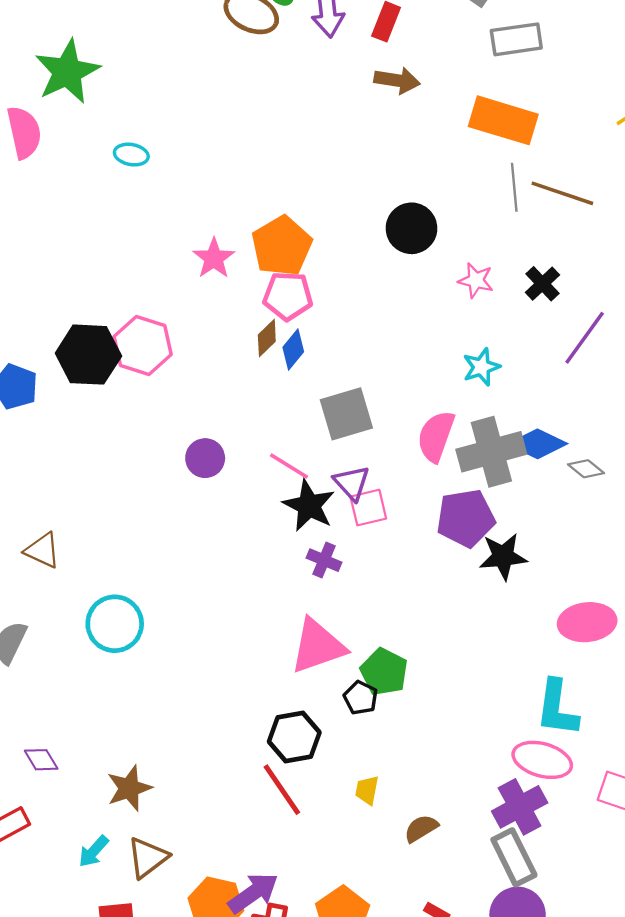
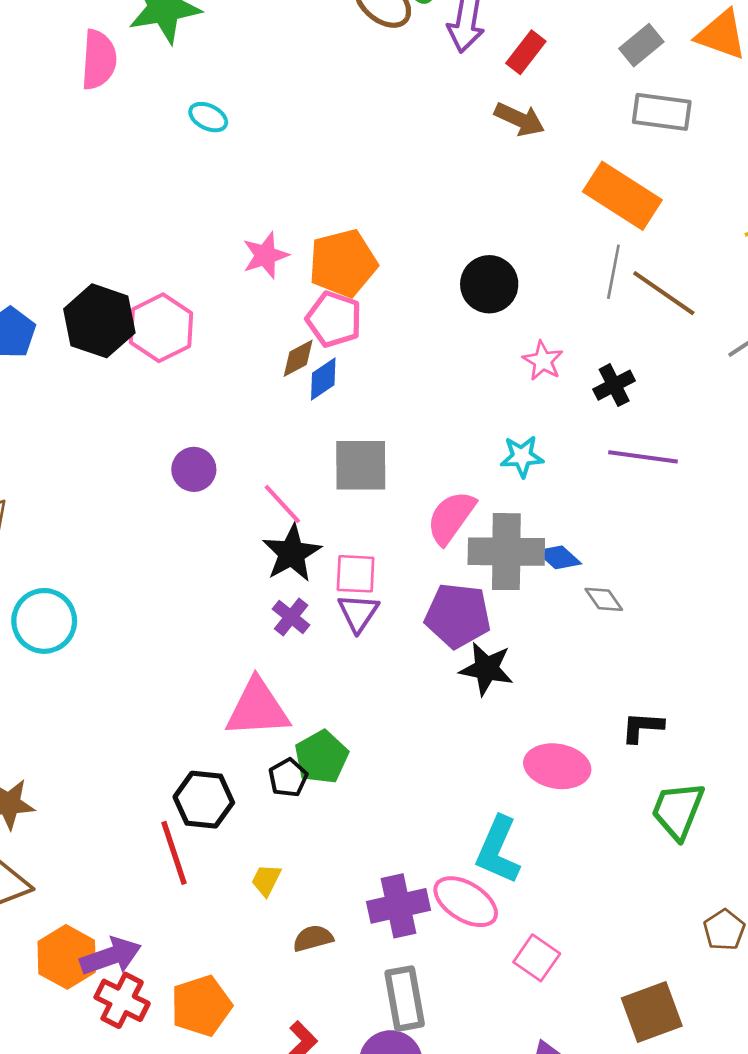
purple line: (585, 338) -> (643, 457), turned 46
blue diamond: (537, 444) -> (559, 557), size x0.7
purple triangle: (352, 483) -> (358, 613), moved
purple cross: (520, 807) -> (399, 906), moved

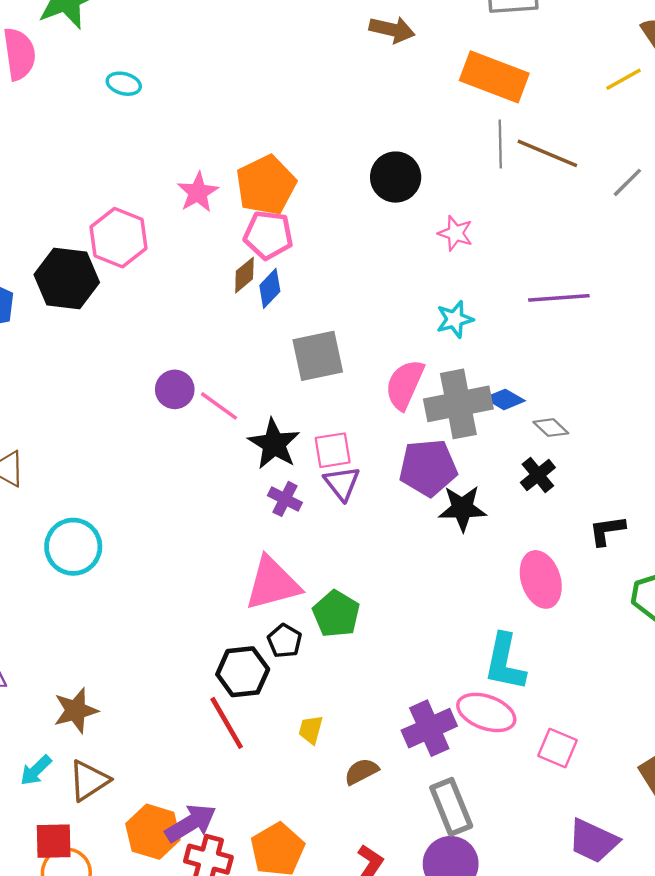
pink hexagon: (161, 328) -> (118, 238), moved
black cross: (614, 385) -> (538, 475), moved
pink line: (282, 504) -> (219, 406), moved
pink ellipse: (557, 766) -> (541, 579), turned 74
black pentagon: (288, 778) -> (285, 641), moved

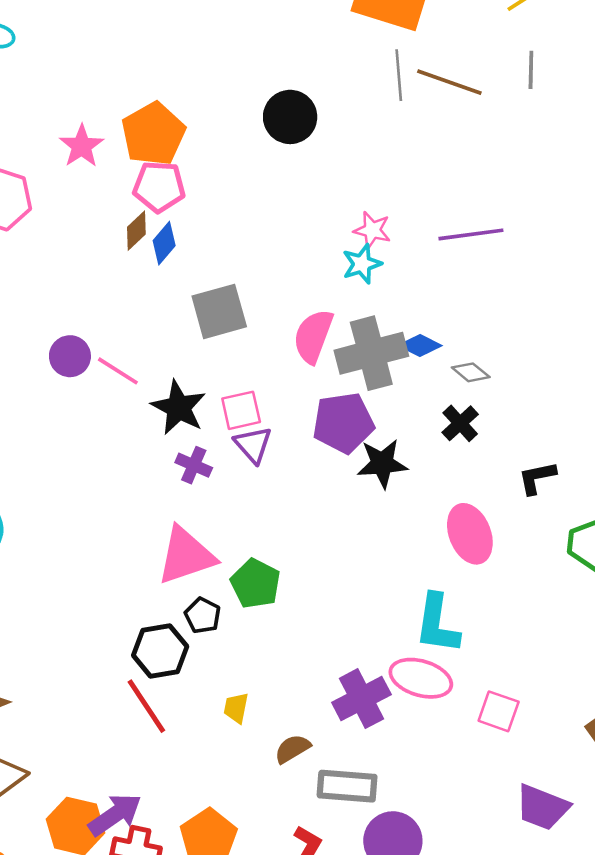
gray line: (627, 182) -> (531, 70), moved, turned -40
pink star: (455, 233) -> (372, 230), moved
gray rectangle: (451, 807) -> (347, 786), moved, turned -60

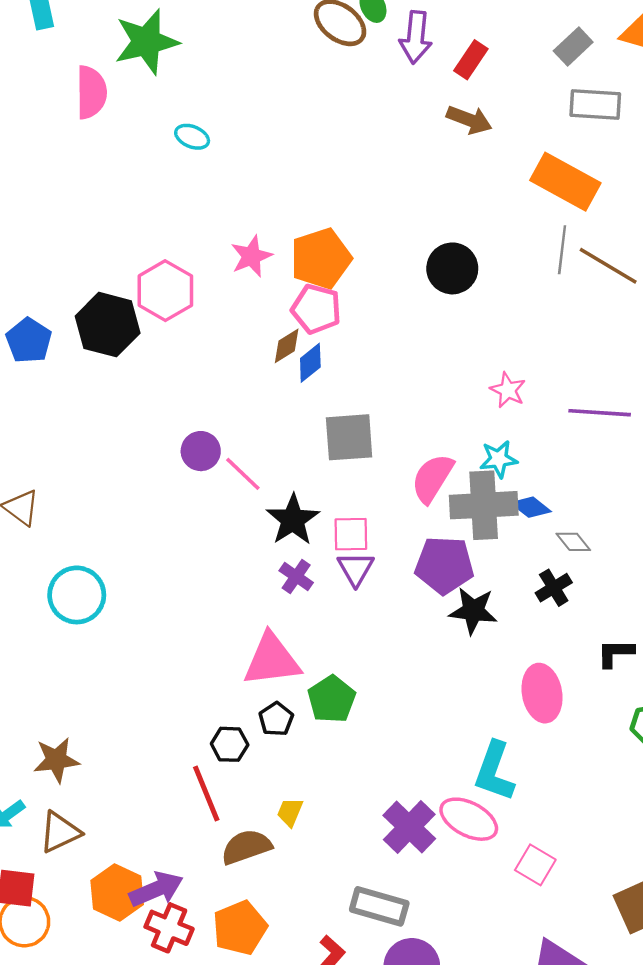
cyan star: (362, 264) -> (499, 459), moved
black hexagon: (160, 651) -> (230, 744), size x0.7
purple cross: (361, 699) -> (409, 827), turned -30
brown semicircle: (292, 749) -> (246, 847), moved, size x1.4

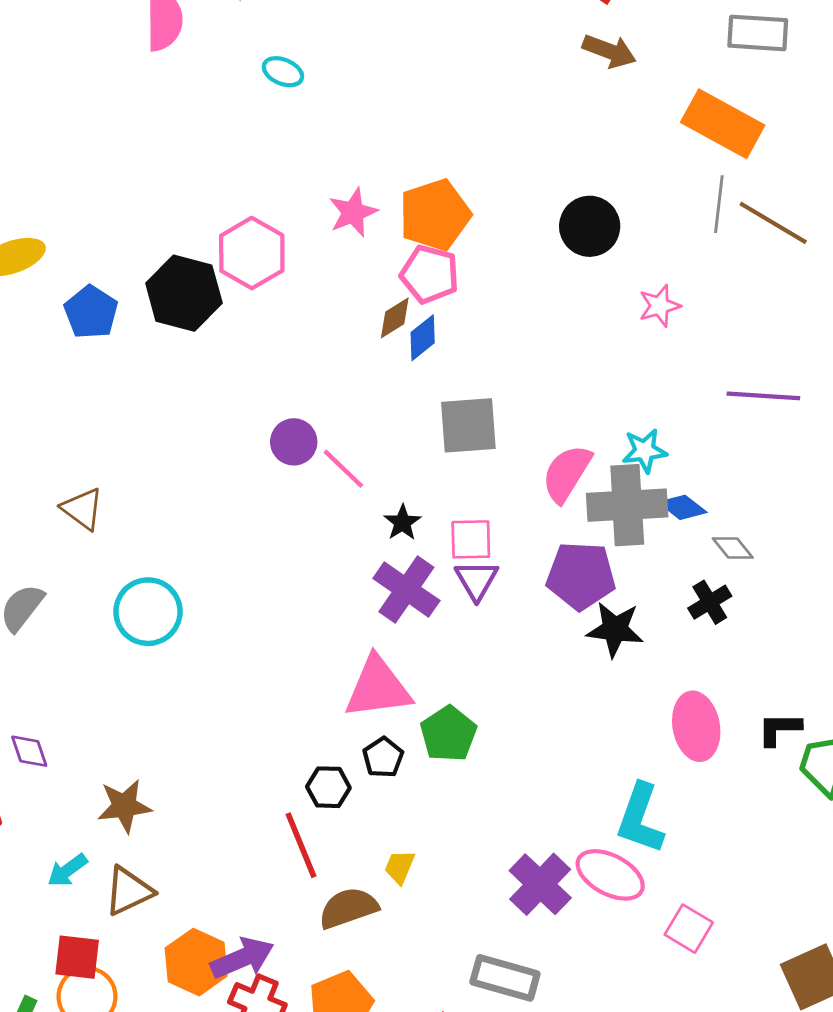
pink star: (508, 390) -> (660, 306), moved, turned 30
black star: (293, 520) -> (402, 523), size x0.6
purple cross: (296, 577) -> (406, 589), size x1.6
black L-shape: (615, 653) -> (779, 729), moved

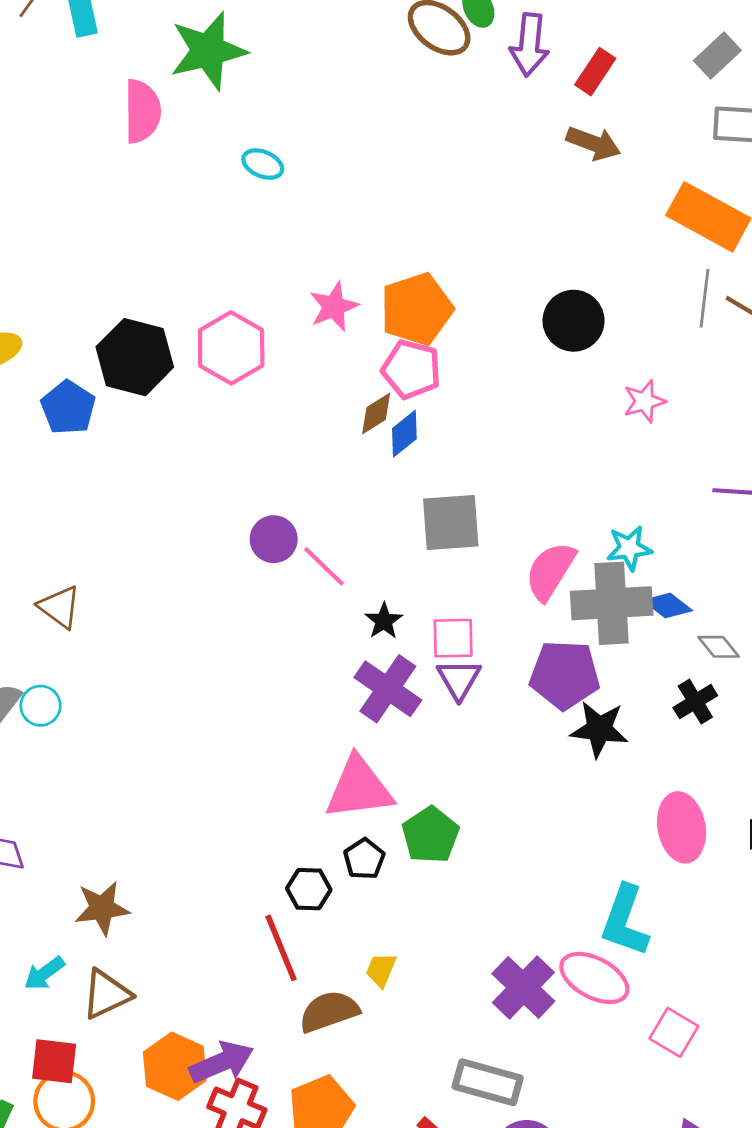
black hexagon: (184, 293) -> (135, 357), moved
cyan circle: (148, 612) -> (41, 706), moved, size x0.6

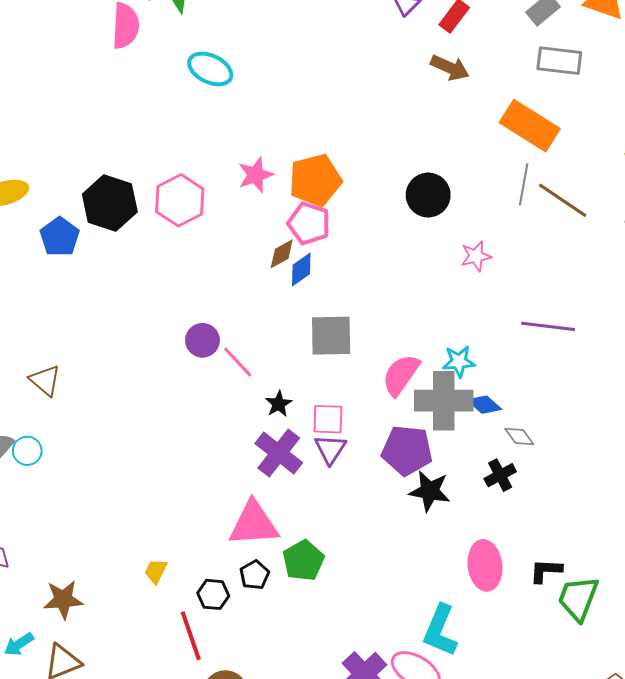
cyan ellipse: (263, 164) -> (210, 69), size x1.5
yellow trapezoid: (381, 970) -> (156, 571), moved

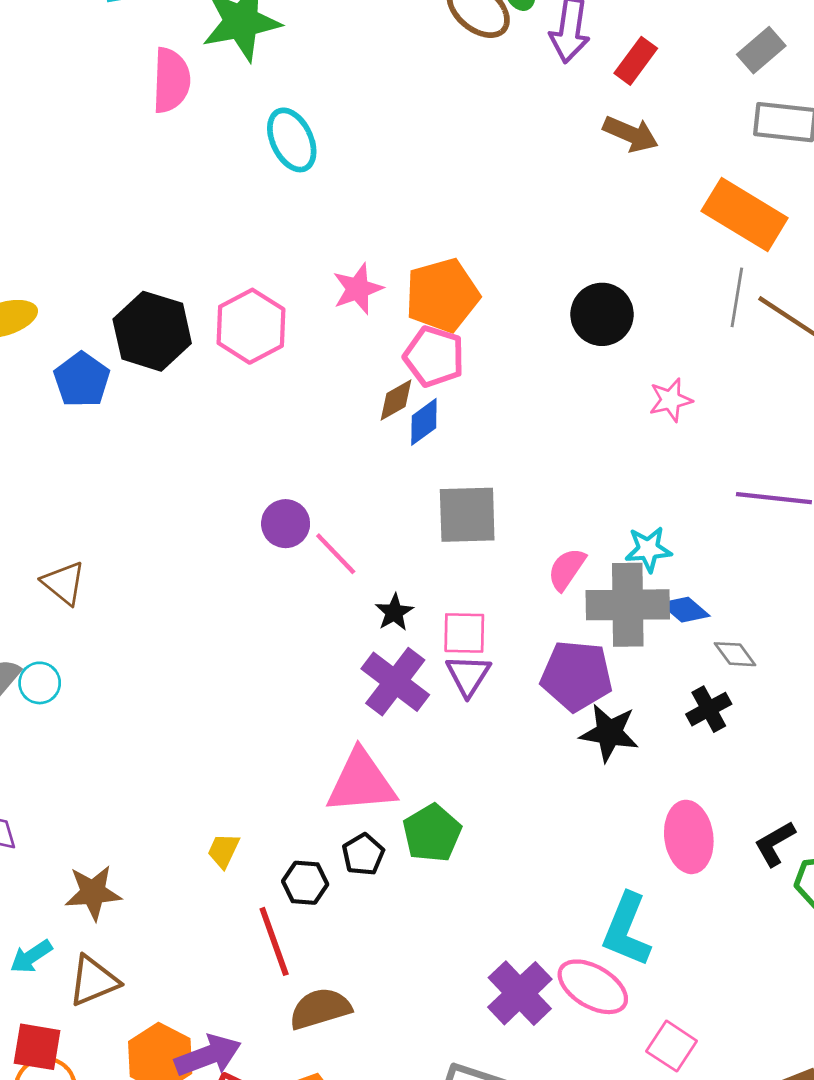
cyan ellipse: (210, 69) -> (292, 140), turned 39
pink semicircle: (401, 375) -> (567, 569), size x0.7
black L-shape: (546, 571) -> (775, 844), turned -32

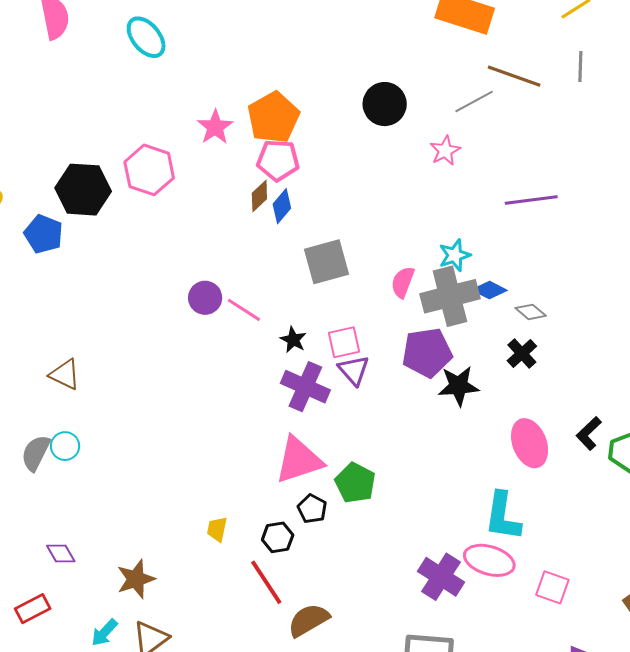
gray line: (737, 297) -> (474, 101), moved, turned 66

